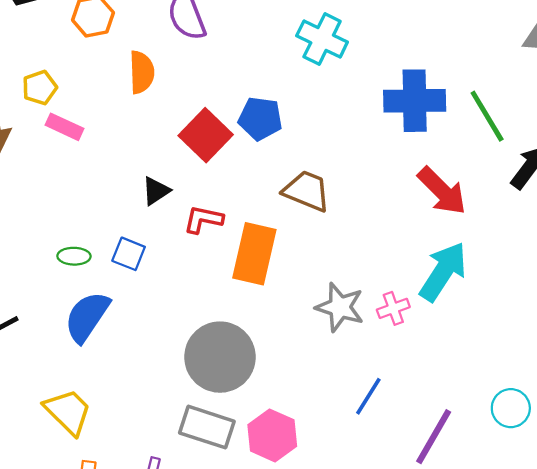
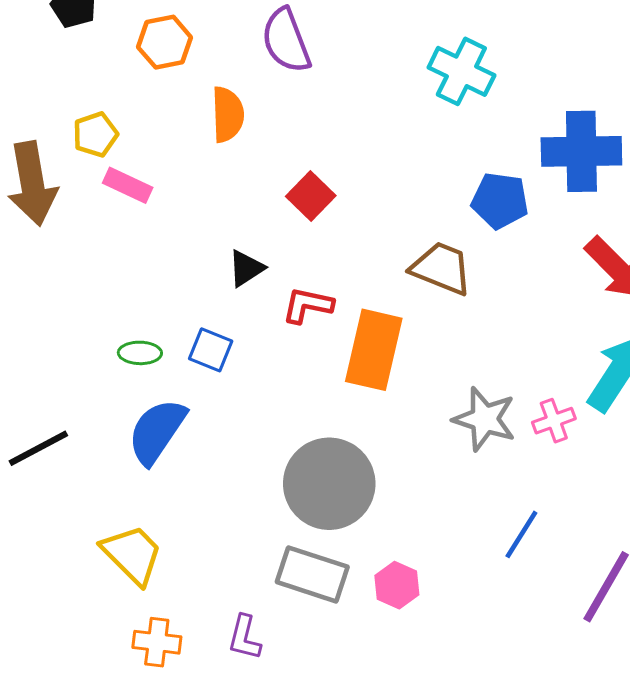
blue pentagon: (260, 118) -> (500, 201), moved
red square: (206, 135) -> (311, 196), size x0.7
pink hexagon: (272, 435) -> (397, 585), size x0.7

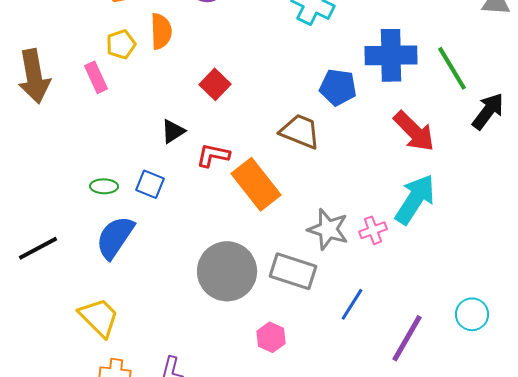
yellow pentagon: (95, 134) -> (121, 44), moved
pink rectangle: (128, 185) -> (96, 77), turned 40
orange rectangle: (374, 350) -> (256, 184), turned -51
gray rectangle: (312, 574) -> (293, 271), moved

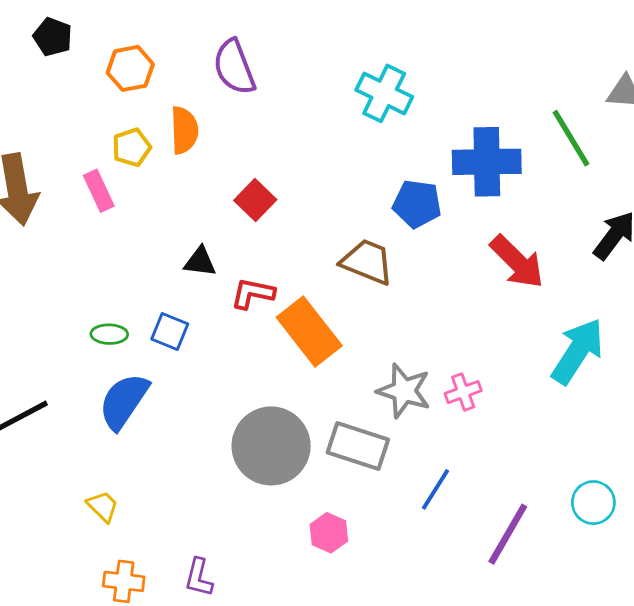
green line: (452, 68) -> (571, 138), moved
black triangle: (173, 131) -> (200, 262), turned 40
cyan arrow: (415, 199) -> (578, 351), moved
yellow trapezoid: (99, 317) -> (103, 506), size x0.6

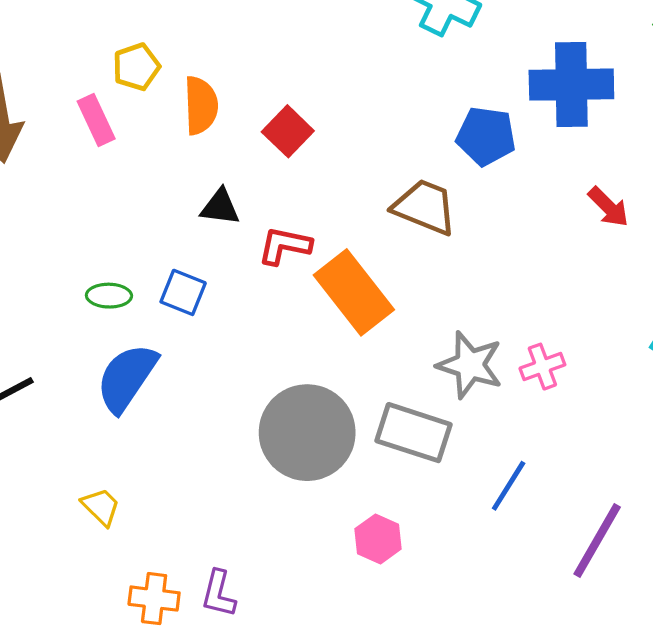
orange semicircle: (184, 130) -> (201, 105), moved
red arrow: (517, 262) -> (608, 207), size x0.6
orange cross: (124, 581) -> (154, 599), moved

